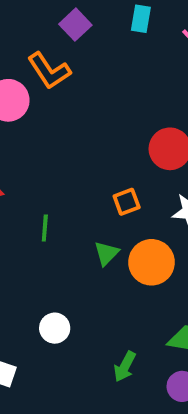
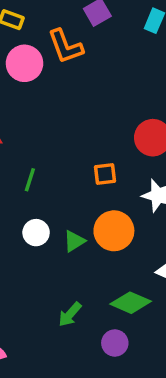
green triangle: (106, 253) -> (74, 241), moved
white circle: (55, 328) -> (36, 233), moved

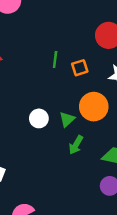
green line: (30, 180) -> (55, 59), moved
green arrow: (70, 314) -> (76, 145), moved

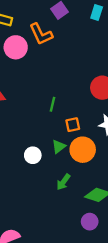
orange square: (80, 68) -> (73, 125), moved
green triangle: (67, 119) -> (59, 146), moved

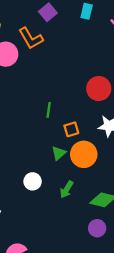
white circle: (33, 155) -> (33, 181), moved

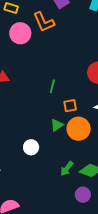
green arrow: (67, 189) -> (67, 169), moved

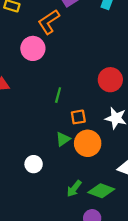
orange L-shape: (44, 22) -> (49, 22), turned 80
pink circle: (20, 33) -> (33, 48), moved

